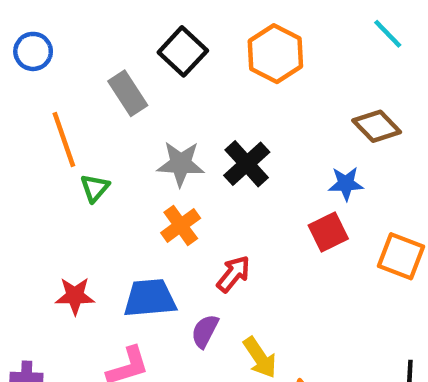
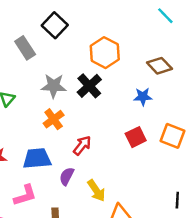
orange hexagon: (275, 54) -> (105, 53), moved
red square: (328, 232) -> (136, 137), moved

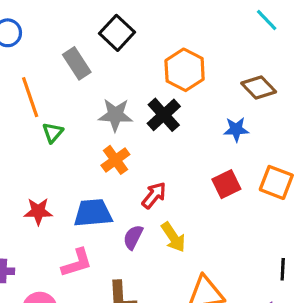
yellow arrow: (96, 191) -> (173, 237), moved

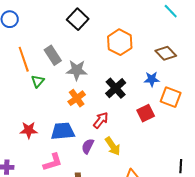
gray rectangle: (77, 63) -> (53, 55), moved
black cross: (164, 115) -> (116, 88), moved
orange square: (276, 182) -> (171, 97), moved

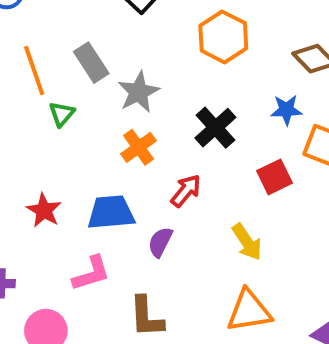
gray star: (77, 70) -> (139, 92), turned -30
red star: (29, 130) -> (44, 210), turned 30
yellow arrow: (113, 146) -> (247, 242), moved

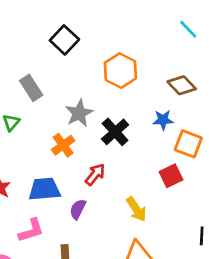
gray star: (139, 92) -> (79, 113), moved
red square: (275, 177) -> (171, 176), moved

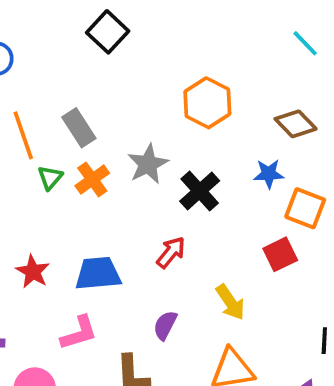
black square: (64, 40) -> (108, 32), moved
orange cross: (63, 145) -> (92, 179), moved
purple semicircle: (78, 209) -> (165, 325), moved

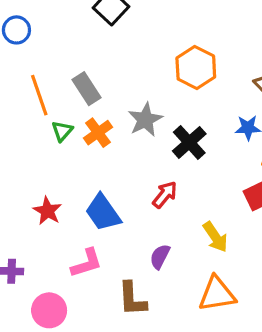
blue trapezoid: (98, 273) -> (103, 213), turned -120

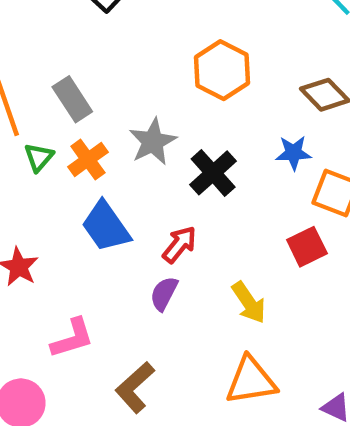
blue trapezoid: (103, 213) -> (106, 227), moved
purple semicircle: (160, 257) -> (164, 294), moved
brown L-shape: (132, 299) -> (135, 387), turned 51

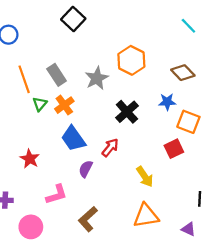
gray star: (153, 142) -> (97, 78), moved
purple semicircle: (164, 294) -> (86, 169), moved

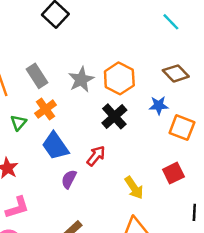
cyan line: (188, 26) -> (171, 22), moved
orange hexagon: (131, 60) -> (119, 78), moved
green triangle: (40, 104) -> (18, 123), moved
red square: (174, 149) -> (173, 173), moved
pink L-shape: (57, 194) -> (17, 207), moved

